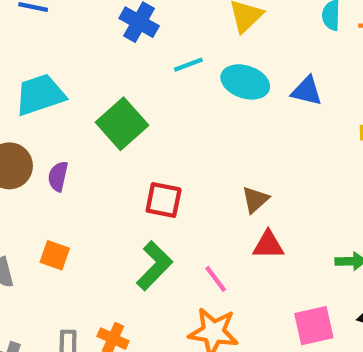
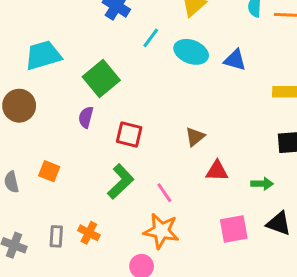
cyan line: (188, 65) -> (151, 38), turned -35
purple semicircle: (58, 176) -> (86, 117), moved
red triangle: (268, 245) -> (217, 171), moved

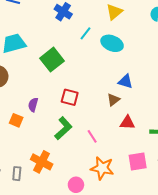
blue triangle: (235, 60) -> (125, 82), moved
purple semicircle: (86, 117) -> (33, 105), moved
orange star: (161, 231) -> (102, 168), moved
orange cross: (89, 233) -> (42, 162), size x1.5
gray rectangle: (56, 236) -> (17, 174), moved

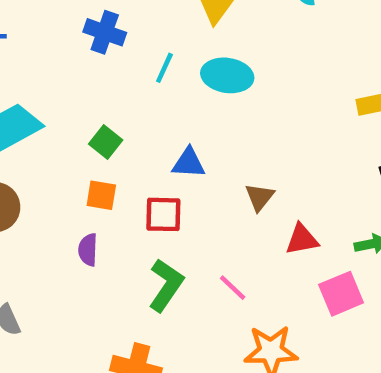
green square: (52, 60) -> (106, 142), size x0.6
blue triangle: (125, 82) -> (189, 163), moved
orange square: (16, 120) -> (101, 195), moved
pink square: (138, 161) -> (341, 294), moved

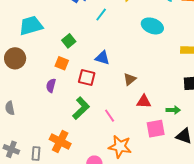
cyan ellipse: (227, 75) -> (152, 26), moved

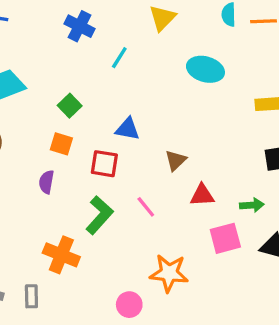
pink line: (110, 116) -> (146, 207), moved
orange cross: (60, 141) -> (61, 255), moved

